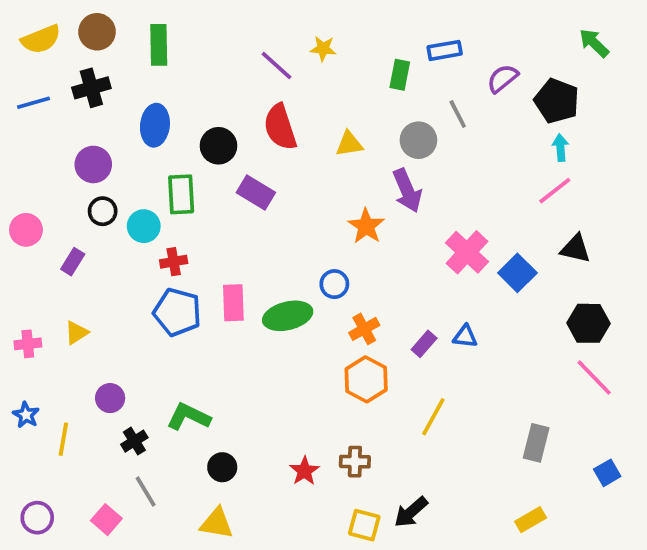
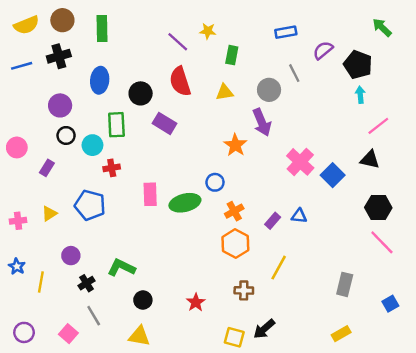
green rectangle: (400, 75) -> (232, 55), moved
pink line: (555, 191) -> (378, 126), moved
blue pentagon: (177, 312) -> (90, 205), moved
brown cross: (355, 462) -> (244, 290), moved

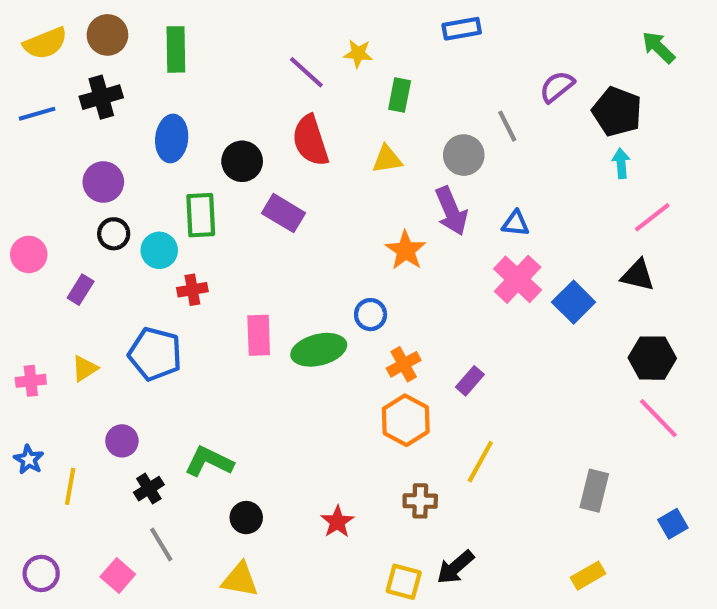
blue rectangle: (286, 32) -> (462, 29), moved
blue triangle: (299, 216) -> (516, 223), moved

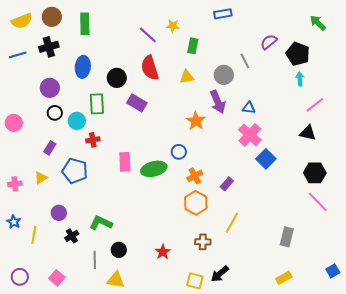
purple rectangle: (81, 290) -> (50, 148), moved
blue square: (574, 302) -> (266, 159), moved
blue square: (673, 524) -> (333, 271), moved
gray line: (161, 544) -> (95, 260), moved, turned 30

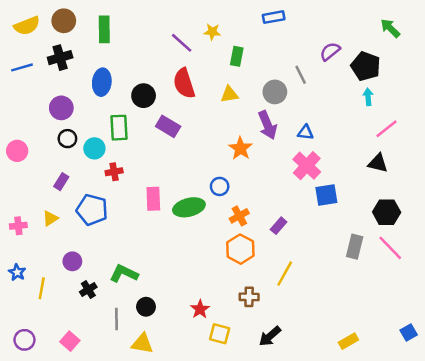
blue square: (266, 159) -> (326, 195), turned 36
gray rectangle: (287, 237) -> (355, 247), moved
yellow square: (195, 281) -> (220, 334), moved

